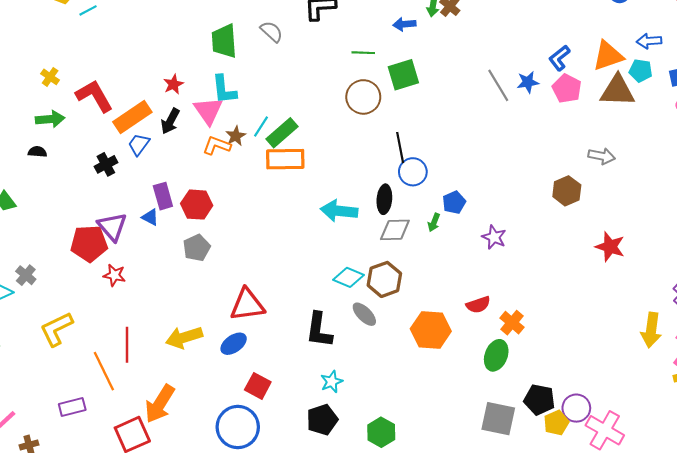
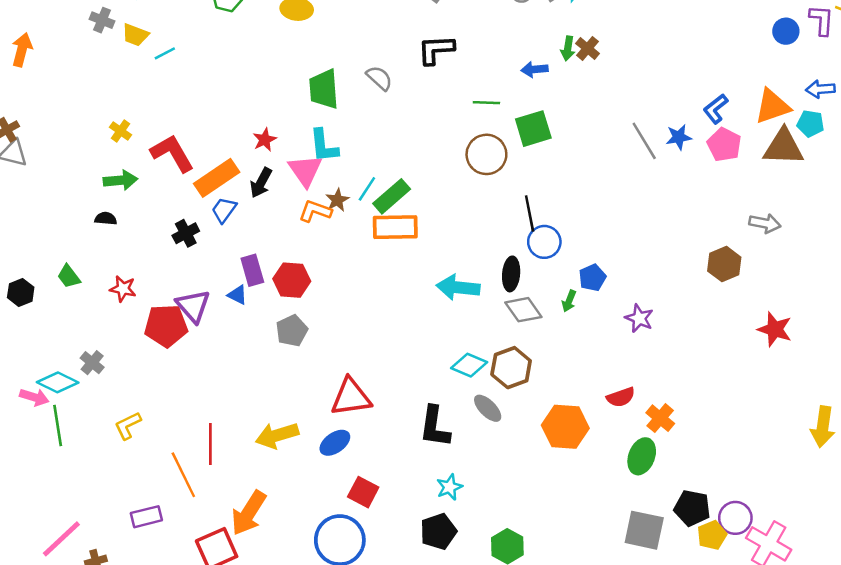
gray diamond: (395, 230) -> (523, 310), turned 56
red star: (114, 275) -> (123, 289), moved
yellow L-shape: (56, 329) -> (128, 425), size x0.7

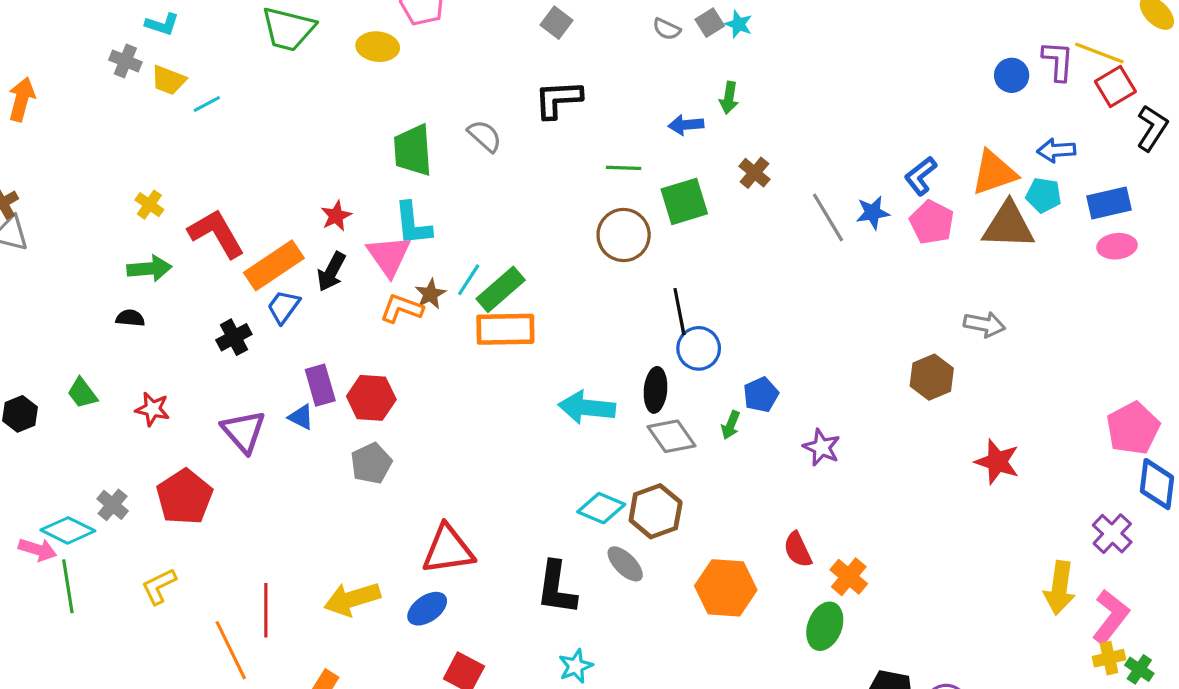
brown cross: (587, 48) -> (755, 173), moved
red pentagon: (166, 326) -> (184, 497), moved, turned -30
red semicircle: (621, 397) -> (798, 550), turned 84

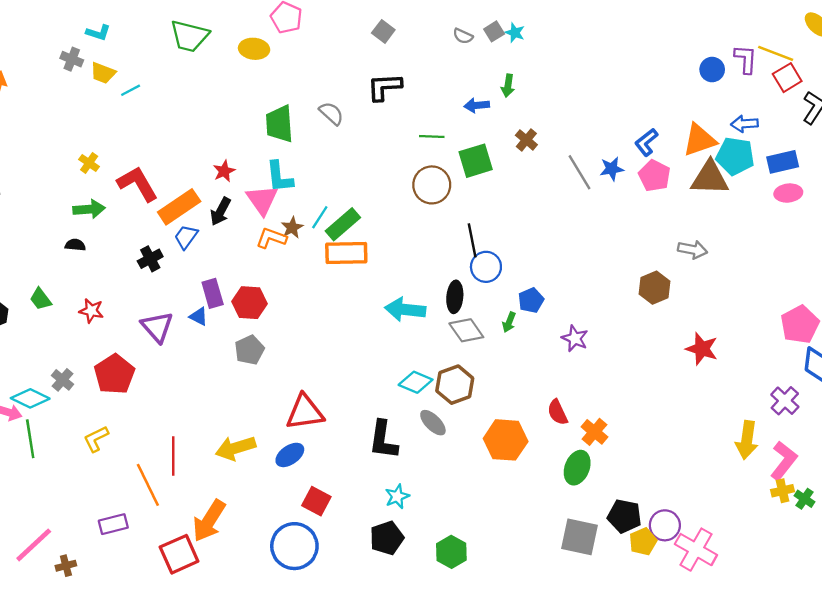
cyan pentagon: (1044, 195) -> (735, 156), size x1.5

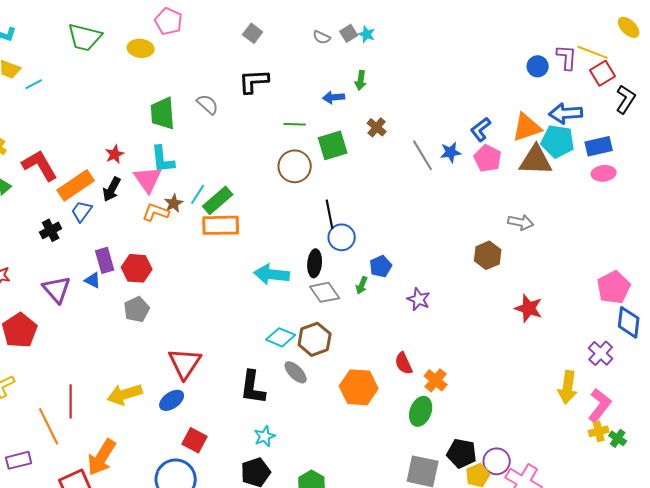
blue arrow: (744, 124) -> (566, 113), size x1.4
red triangle: (305, 412) -> (185, 363), turned -48

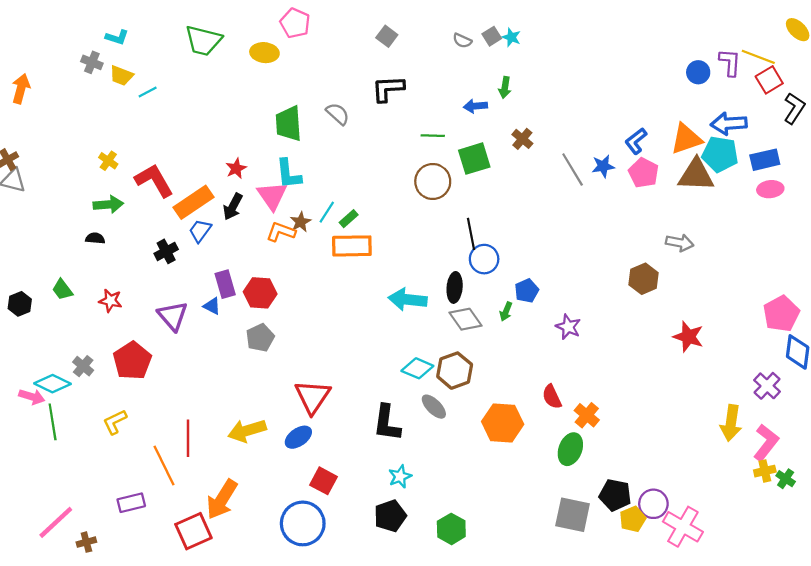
green rectangle: (218, 200) -> (349, 219), size x0.6

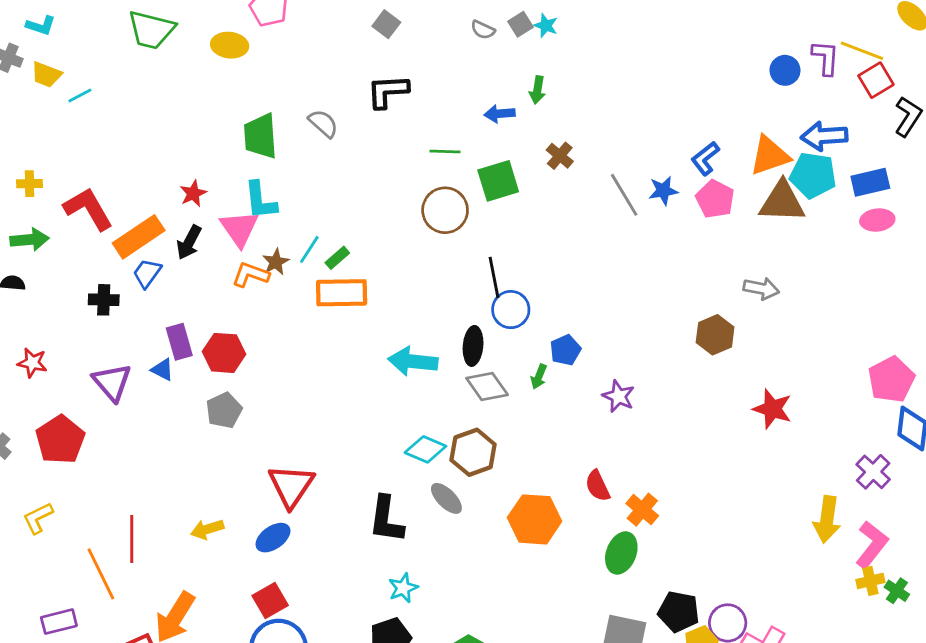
yellow cross: (108, 161) -> (30, 184), turned -36
black cross: (166, 251) -> (104, 300), turned 30
yellow arrow: (247, 431) -> (207, 529), size x0.7
red square: (323, 481) -> (270, 601), moved, turned 32

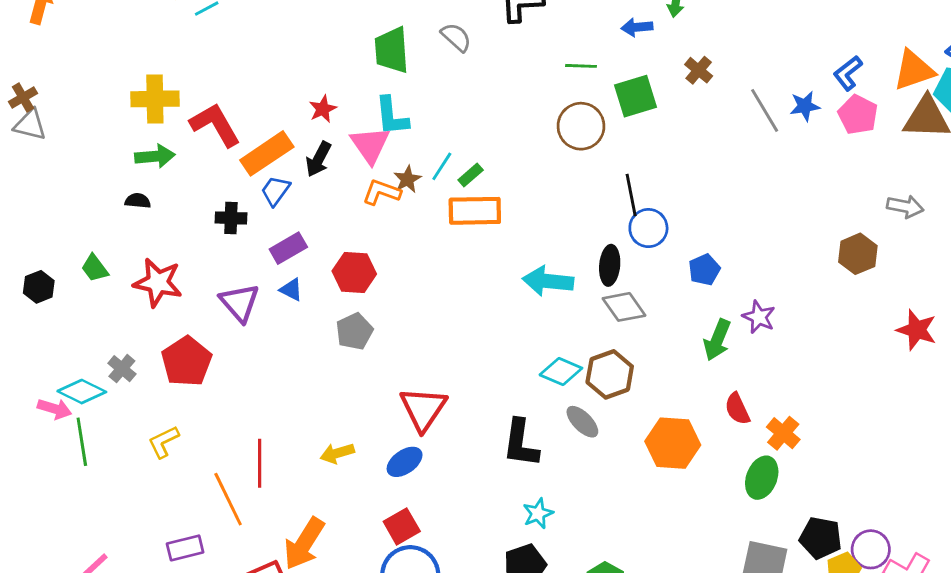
yellow cross: (30, 184) -> (155, 99), size x1.8
purple rectangle: (179, 342) -> (288, 248), moved, turned 76
red star: (32, 363) -> (158, 283), size x1.6
green arrow: (539, 377) -> (717, 340), moved, size x1.6

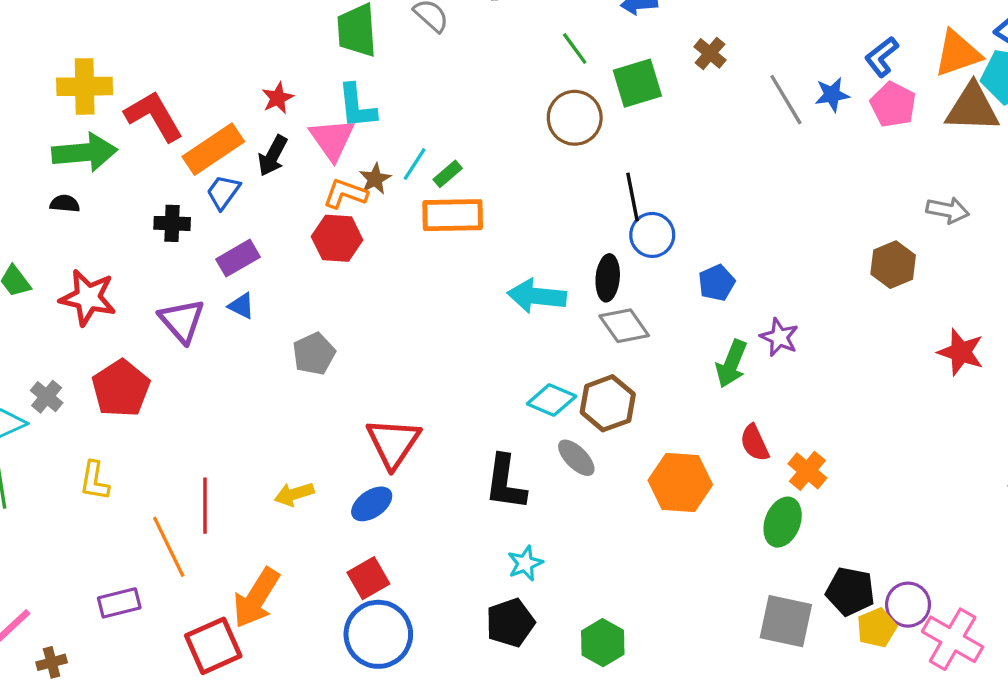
green line: (581, 66) -> (575, 48), turned 52
green arrow: (155, 156) -> (85, 152), size x1.4
red hexagon: (354, 272) -> (337, 238), moved
yellow L-shape: (164, 442) -> (94, 481), turned -54

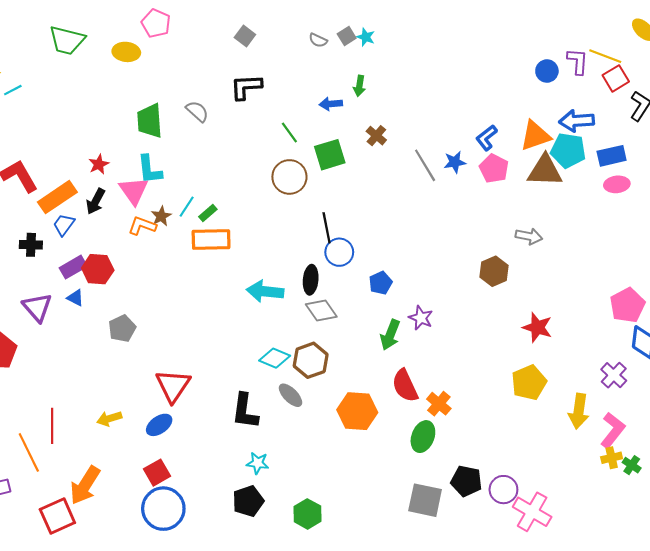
red hexagon: (337, 238) -> (98, 269), moved
red semicircle: (755, 443) -> (405, 386), size x1.4
cyan star: (525, 563) -> (258, 463), turned 30
yellow pentagon: (877, 628) -> (529, 383), moved, size x1.4

